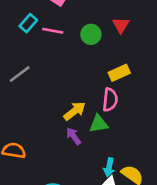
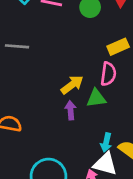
gray line: (20, 74) -> (17, 46), turned 40
purple arrow: (74, 136) -> (71, 110), turned 30

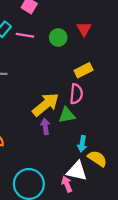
yellow arrow: (72, 85) -> (46, 105), size x1.4
cyan arrow: (106, 142) -> (82, 144), moved

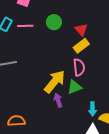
red triangle: (84, 29) -> (81, 30), moved

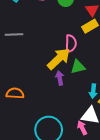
pink semicircle: (79, 67) -> (71, 43), moved

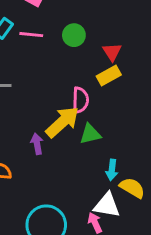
purple arrow: (60, 78) -> (37, 144), moved

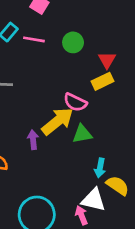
pink semicircle: (80, 100) -> (75, 102), turned 110

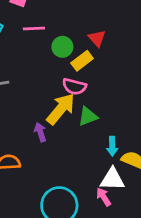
pink line: (34, 39) -> (34, 28), moved
green circle: (73, 42) -> (62, 47), moved
yellow rectangle: (103, 81) -> (82, 61), moved

